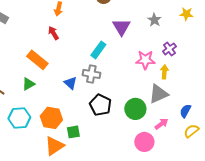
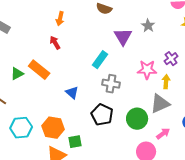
gray star: (154, 20) -> (148, 26), moved
gray cross: (91, 74) -> (111, 84), moved
green triangle: (28, 84) -> (17, 74), moved

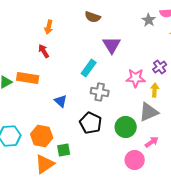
gray star: (148, 26) -> (149, 20), moved
orange rectangle: (39, 70) -> (28, 78), turned -30

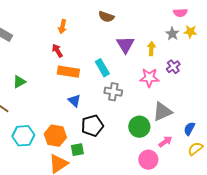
gray star: (149, 20) -> (172, 34), moved
cyan rectangle: (89, 68) -> (102, 68), turned -66
orange rectangle: (28, 78) -> (68, 72), moved
yellow arrow: (155, 90) -> (151, 49), moved
black pentagon: (91, 123) -> (92, 126), moved, turned 30

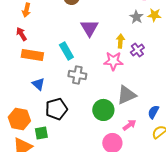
yellow arrow: (151, 49) -> (120, 41), moved

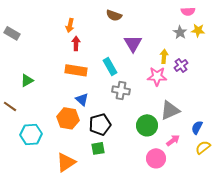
red arrow: (21, 34) -> (76, 43), moved, turned 32
orange hexagon: (19, 119) -> (68, 118), moved
green square: (41, 133) -> (98, 148), moved

